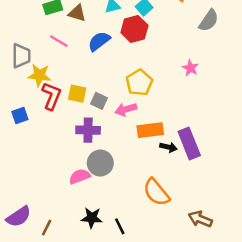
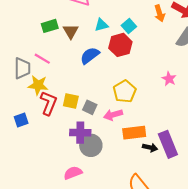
brown triangle: (77, 13) -> (71, 31), turned 42
pink line: (59, 41) -> (42, 59), moved
gray circle: (100, 163) -> (91, 145), moved

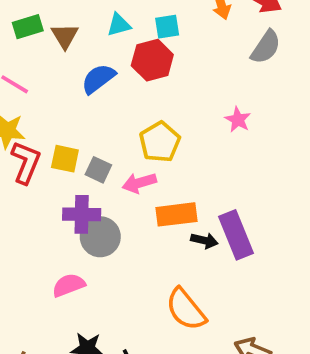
cyan square: (129, 26) -> (167, 27), turned 32

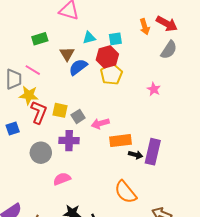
brown triangle: (65, 36) -> (67, 54), moved
yellow pentagon: (160, 142) -> (111, 74), moved
gray square: (98, 170) -> (78, 116), turned 32
purple rectangle: (236, 235) -> (153, 152), turned 35
gray circle: (100, 237) -> (41, 153), moved

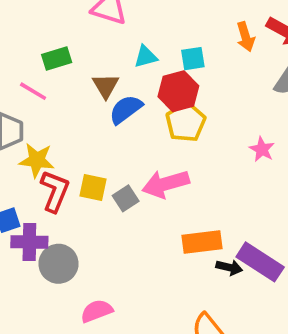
pink line: (33, 70) -> (33, 91), moved
pink arrow: (100, 123) -> (166, 184), moved, size x1.4
purple cross: (69, 141) -> (29, 242), moved
purple rectangle: (153, 152) -> (260, 262), turned -70

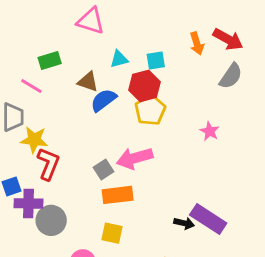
brown triangle: (106, 86) -> (88, 82), turned -40
yellow square: (93, 187) -> (112, 233), moved
orange rectangle: (202, 242) -> (118, 195), moved

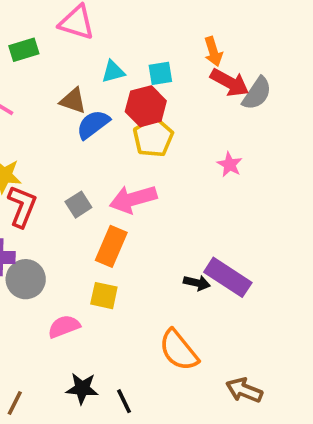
red arrow: (228, 39) -> (230, 83), moved
green rectangle: (50, 61) -> (24, 50), moved
gray square: (103, 169) -> (78, 205), moved
orange rectangle: (118, 195) -> (111, 246), turned -60

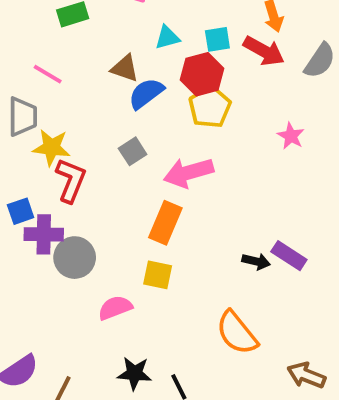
red arrow: (230, 83) -> (264, 51), moved
gray square: (78, 205) -> (133, 151), moved
purple rectangle: (228, 277) -> (289, 256), size x0.7

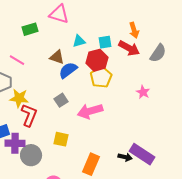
orange rectangle: (165, 223) -> (91, 164), moved
purple rectangle: (289, 256) -> (142, 154), size x1.4
yellow square: (158, 275) -> (61, 139), moved

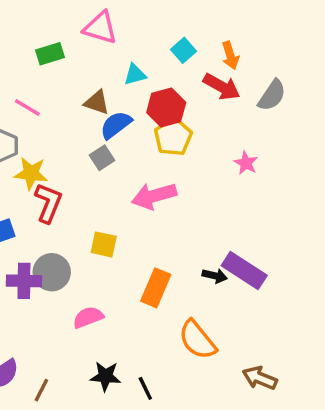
cyan square: (105, 42) -> (183, 50), moved, turned -32
gray square: (61, 100) -> (102, 158), moved
purple cross: (15, 143) -> (24, 281), moved

